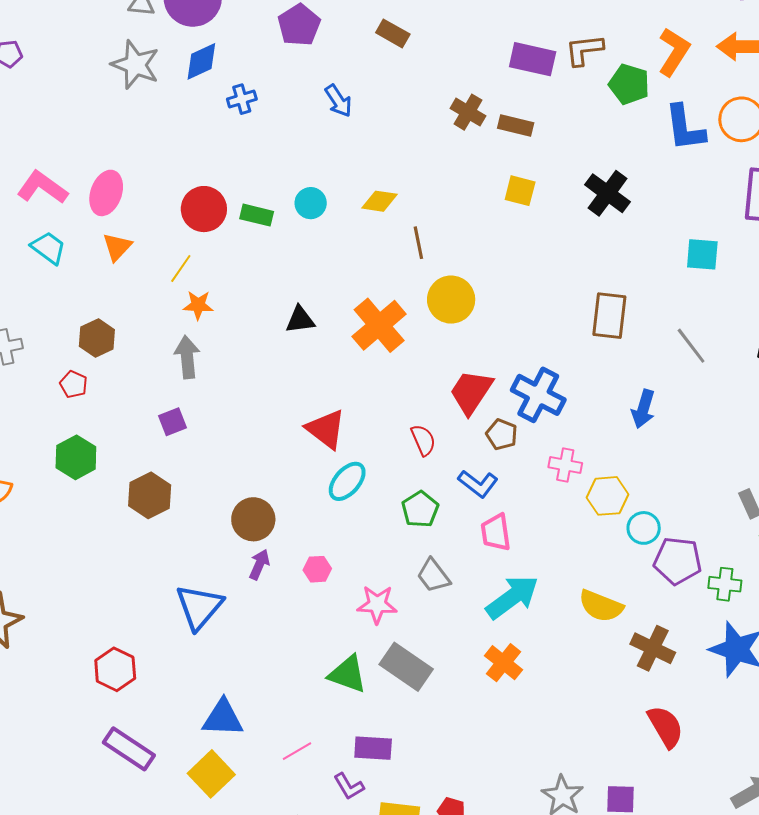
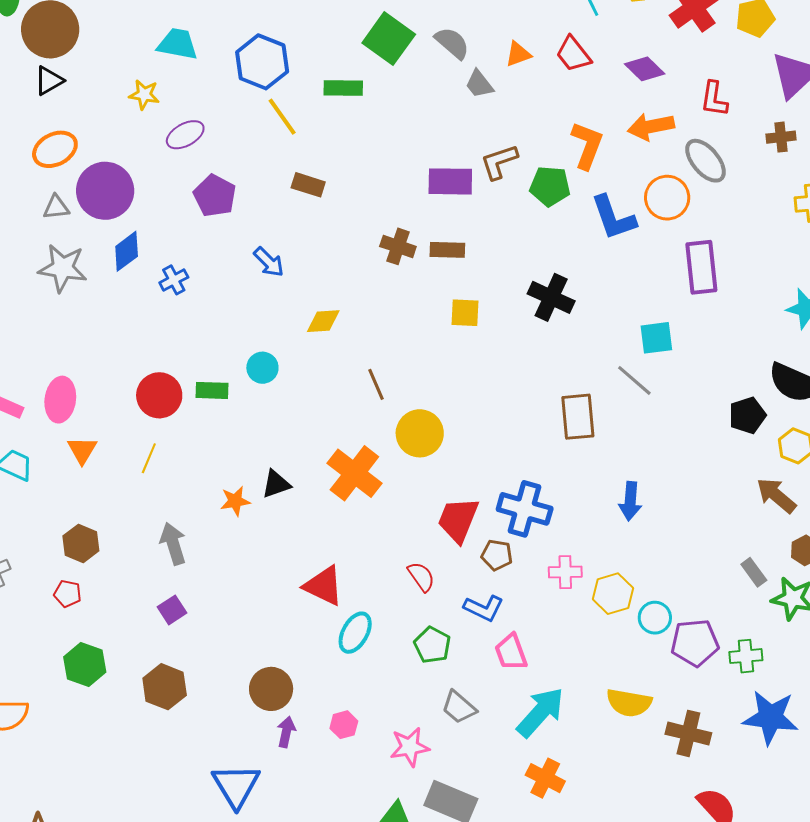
yellow diamond: (379, 201) -> (323, 321), moved
orange star: (198, 305) -> (235, 501), moved
gray line: (691, 346) -> (634, 380), moved

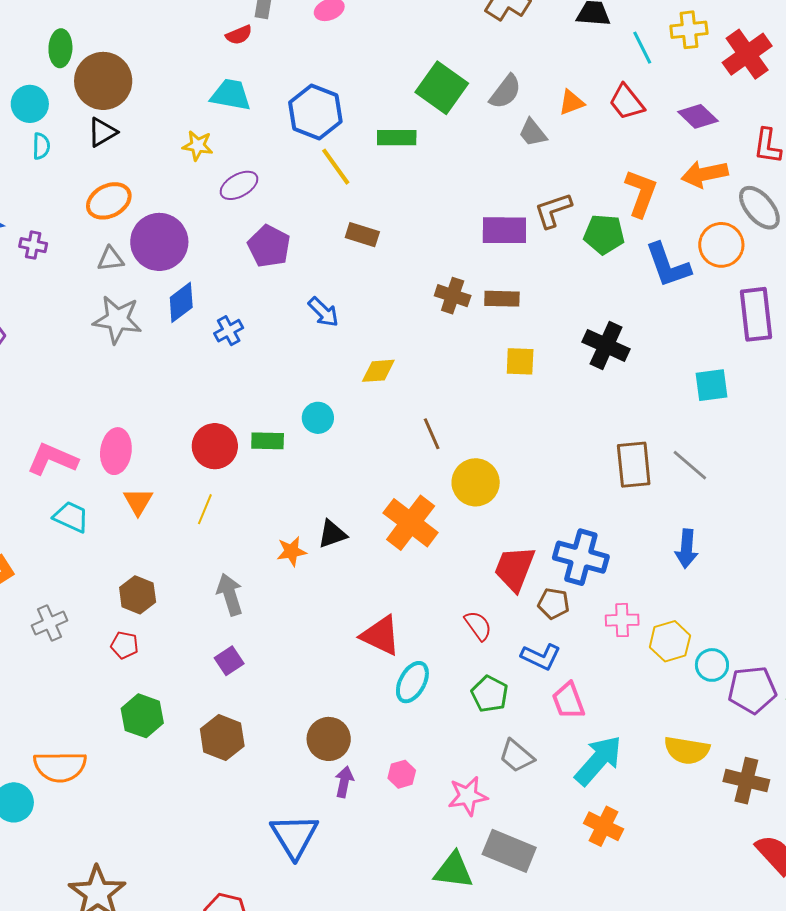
gray semicircle: (452, 43) -> (505, 92), turned 87
gray line: (634, 380) -> (690, 465), moved

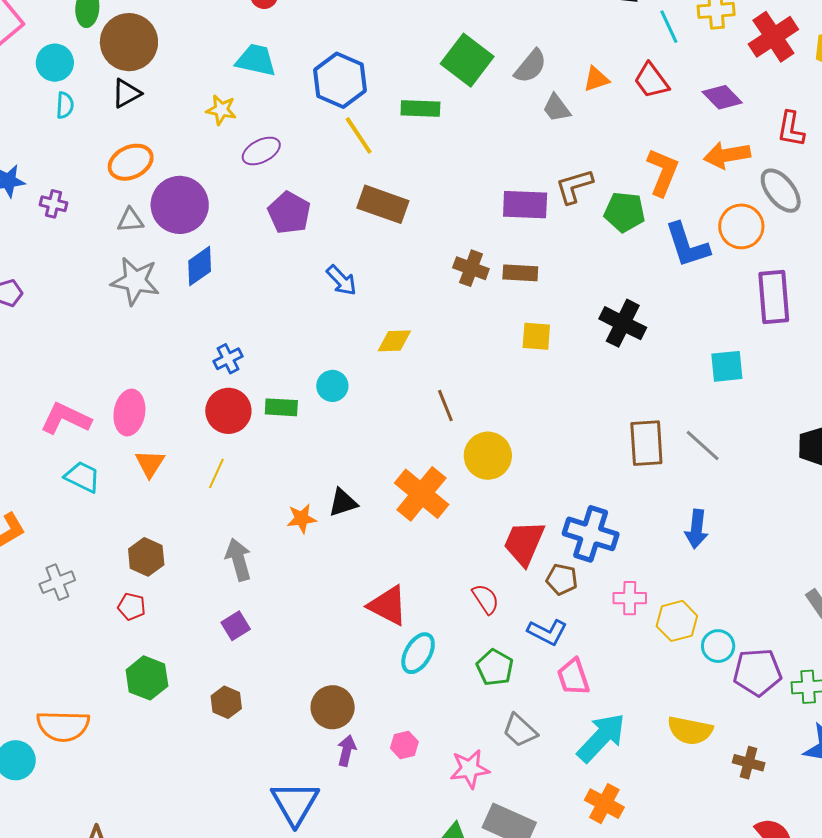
brown rectangle: (362, 235) -> (383, 204), size x1.5
blue cross: (229, 331) -> (228, 359), moved
brown hexagon: (222, 738) -> (226, 702), size x0.7
brown cross: (746, 781) -> (749, 763), size x0.7

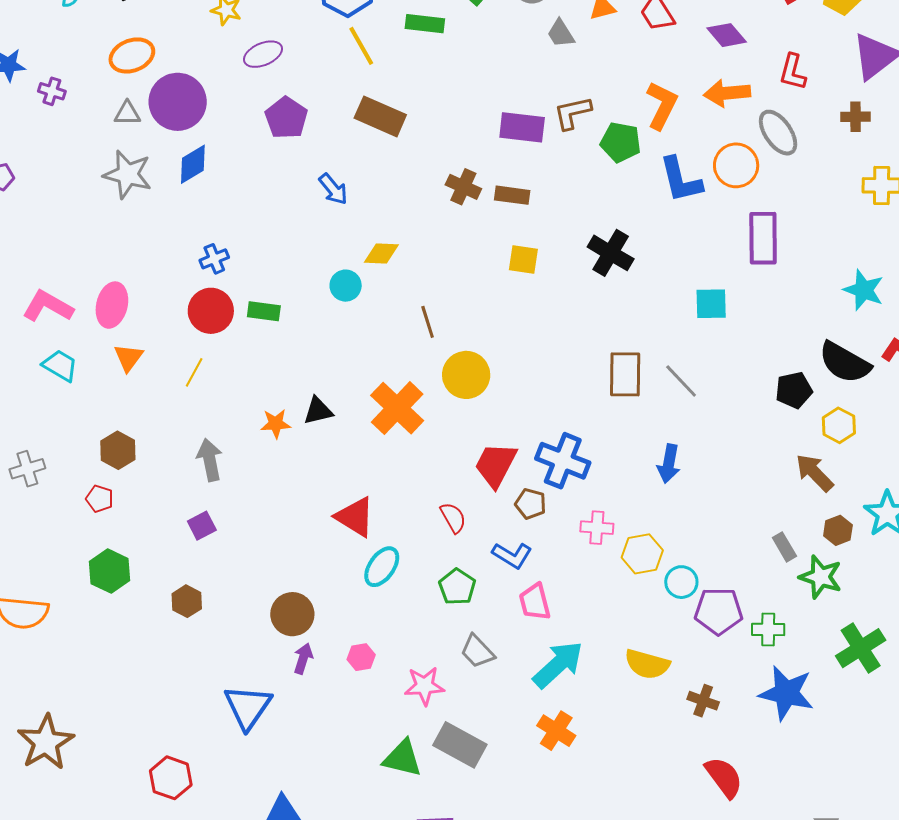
cyan circle: (332, 386) -> (346, 286), moved

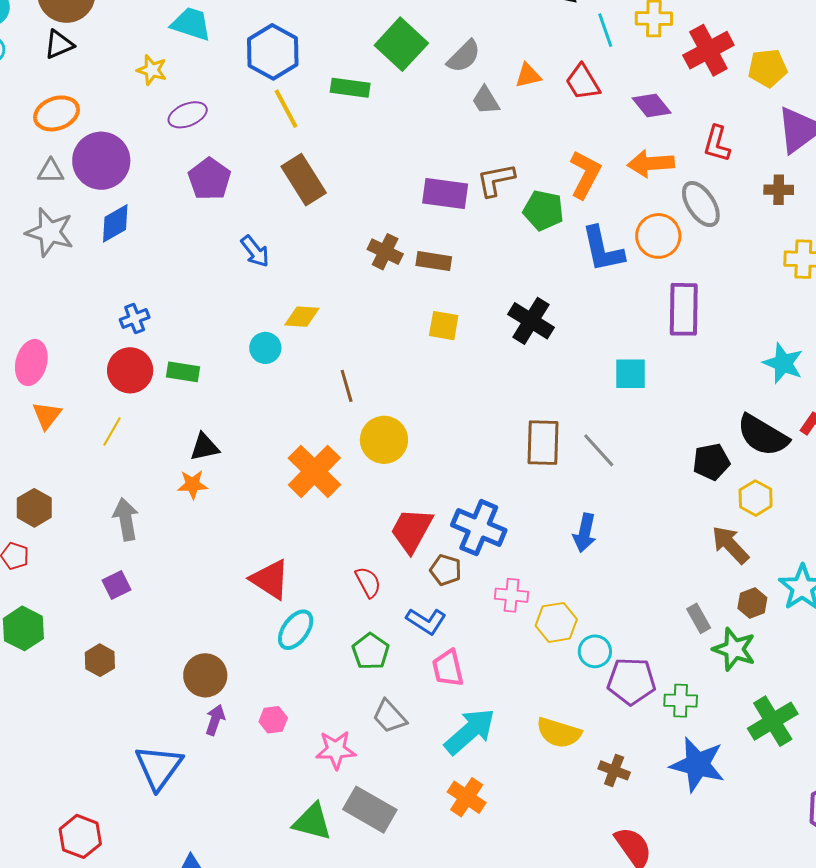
brown rectangle: (380, 116) -> (304, 180), turned 33
black triangle: (318, 411) -> (204, 447), moved

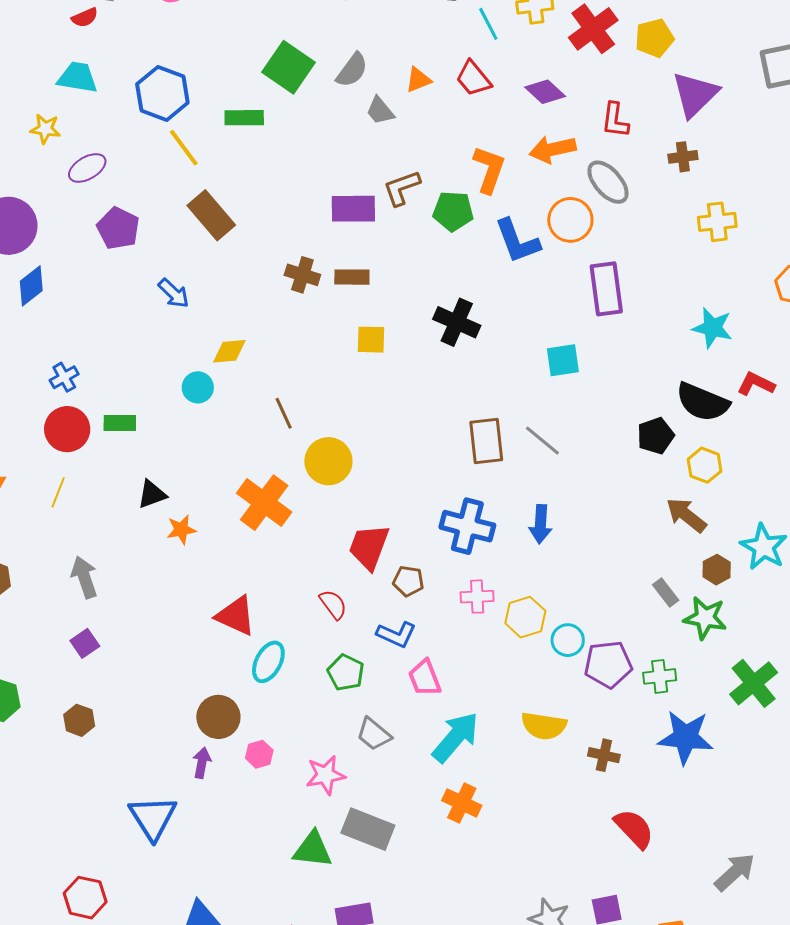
orange star: (193, 485) -> (181, 530), moved
blue cross: (479, 528) -> (467, 526), moved
brown circle: (205, 675) -> (218, 717), moved

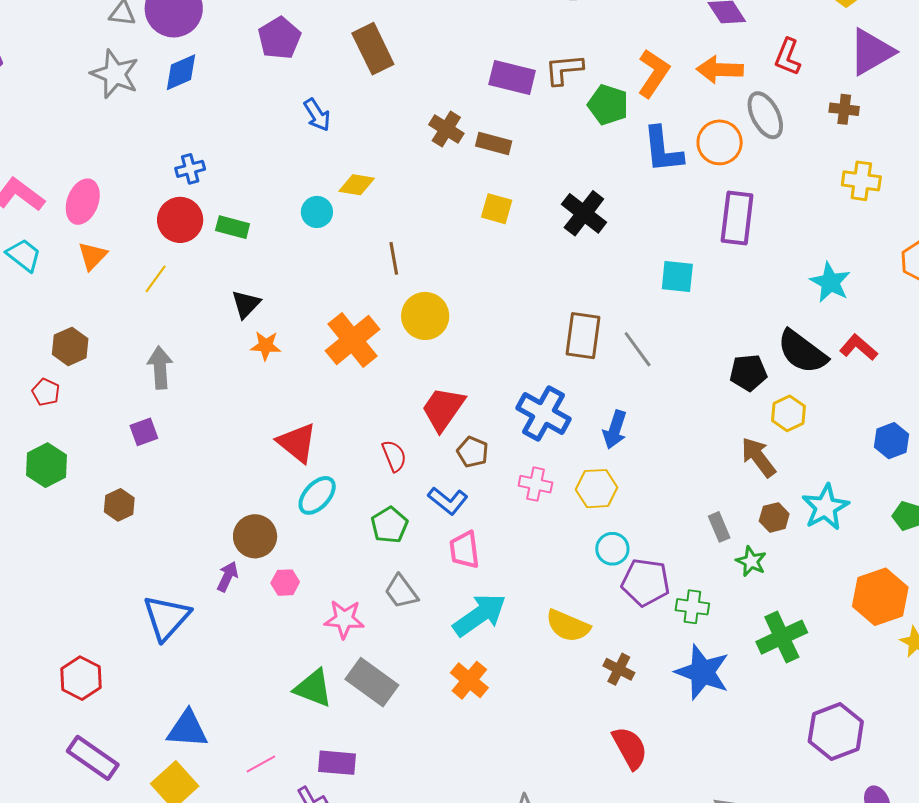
black triangle: (152, 494) -> (246, 304), turned -40
yellow hexagon: (525, 617) -> (597, 489), moved
green star: (705, 618) -> (751, 561), size x0.7

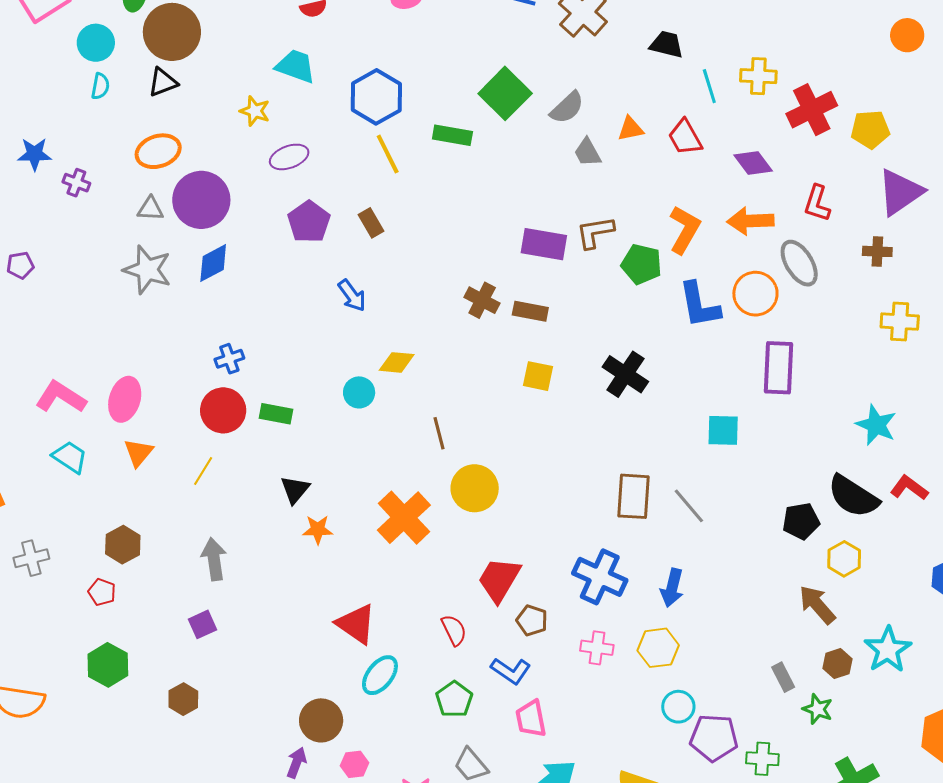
brown rectangle: (373, 49) -> (371, 223), moved, size x0.6

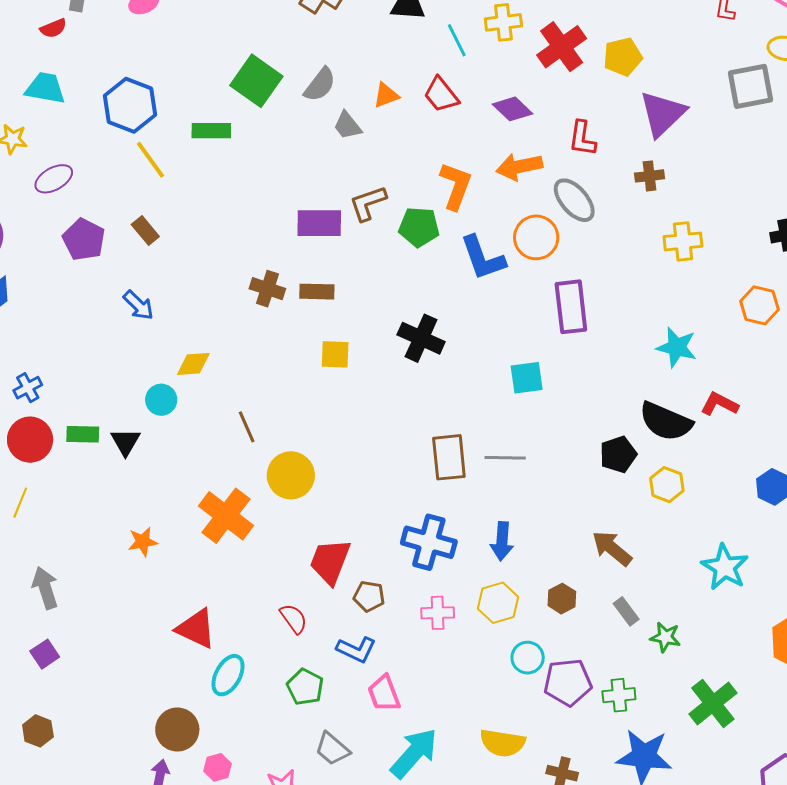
black triangle: (295, 490) -> (126, 442), moved
gray line: (689, 506) -> (505, 458), turned -39
brown arrow: (817, 605) -> (612, 548), moved
brown hexagon: (837, 664) -> (562, 599), moved

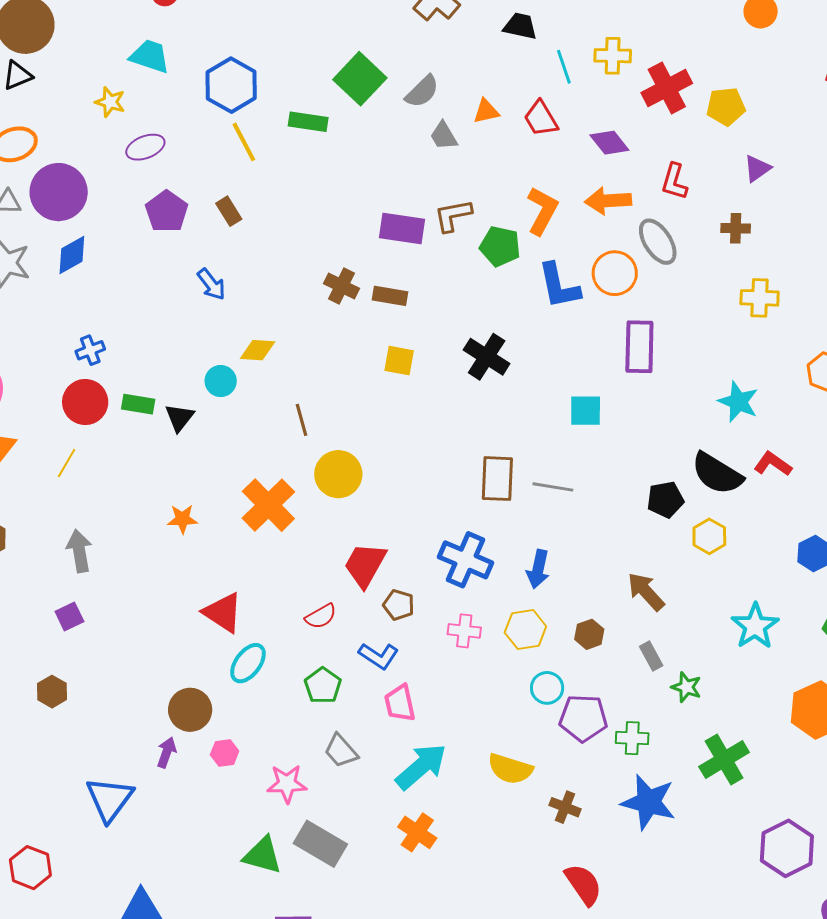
purple triangle: (662, 114) -> (757, 168), size x0.6
red semicircle: (294, 619) -> (321, 616), turned 88

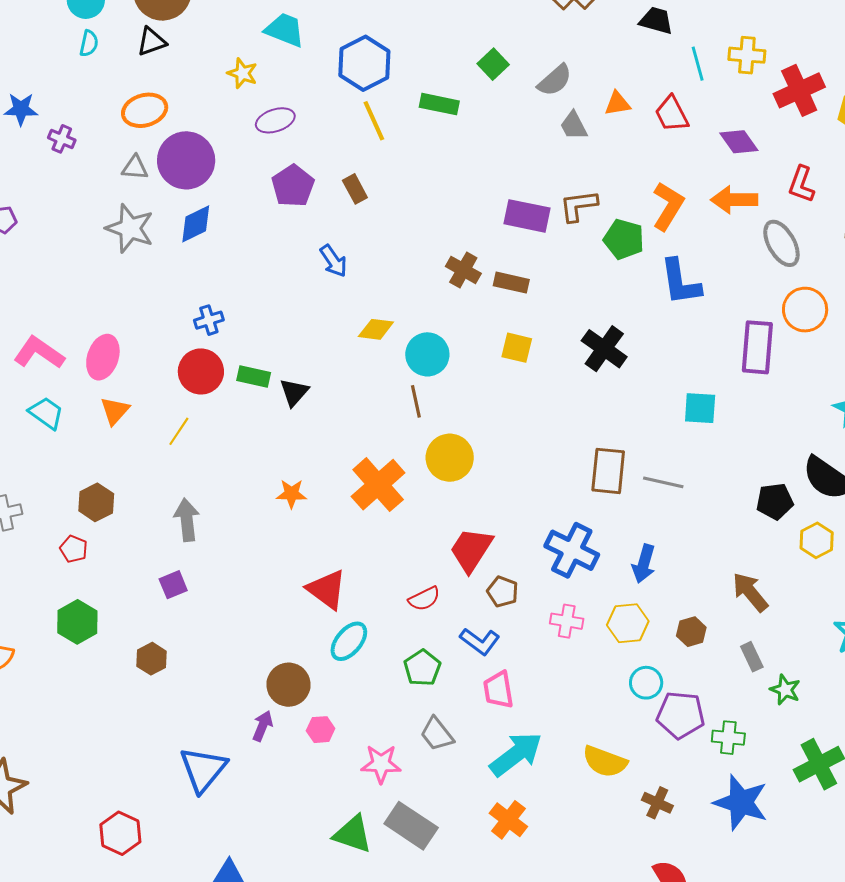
green square: (360, 79) -> (493, 64), size x0.6
orange circle: (615, 273) -> (805, 310), moved
cyan circle: (221, 381) -> (427, 354), moved, size x1.4

